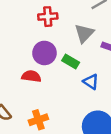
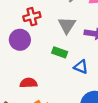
purple circle: (44, 53) -> (20, 40), moved
red semicircle: (31, 76) -> (29, 83), moved

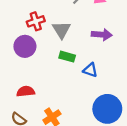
gray triangle: (67, 25) -> (61, 30), moved
red semicircle: (29, 83) -> (26, 91), moved

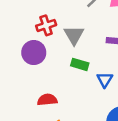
blue triangle: (90, 70) -> (105, 80), turned 42
red semicircle: (26, 91) -> (47, 100), moved

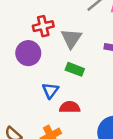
blue triangle: (105, 80) -> (50, 90), moved
red semicircle: (47, 100) -> (70, 107), moved

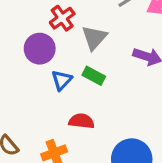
red cross: (43, 26) -> (62, 18), turned -30
blue triangle: (50, 90) -> (62, 80), moved

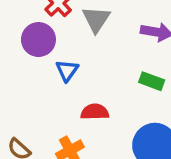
green rectangle: (94, 76) -> (152, 81), moved

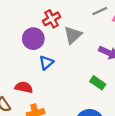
red semicircle: (95, 112) -> (24, 87), moved

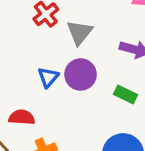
purple circle: (33, 39) -> (81, 74), moved

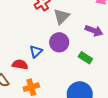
blue triangle: (48, 77) -> (36, 51), moved

